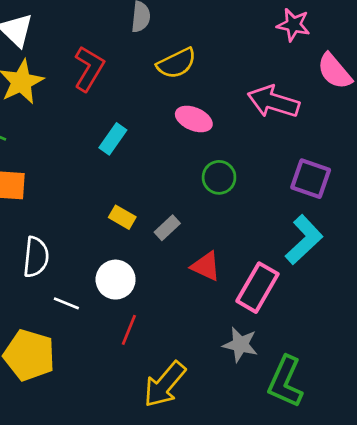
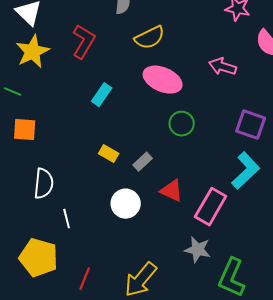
pink arrow: (273, 102) -> (223, 67), size x0.7
pink ellipse: (194, 119) -> (163, 80), size x1.4
white circle: (116, 280) -> (126, 204), moved
white line: (66, 303) -> (67, 219), turned 54
red line: (129, 330) -> (85, 279), moved

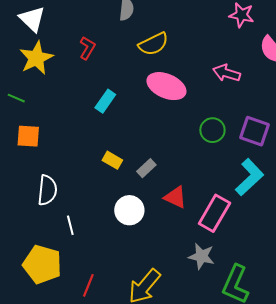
red L-shape: (84, 42) -> (87, 48), size x0.7
green circle: (182, 124) -> (212, 130), moved

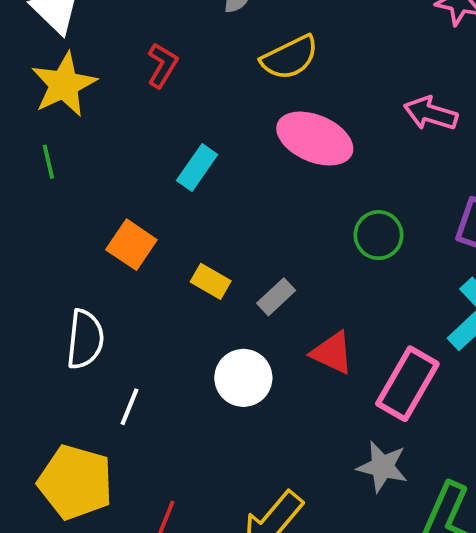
green line: (16, 98) -> (48, 162), moved, turned 54
green circle: (212, 130) -> (378, 235), moved
orange square: (28, 136) -> (131, 245), moved, turned 30
white line: (70, 225) -> (130, 407), turned 36

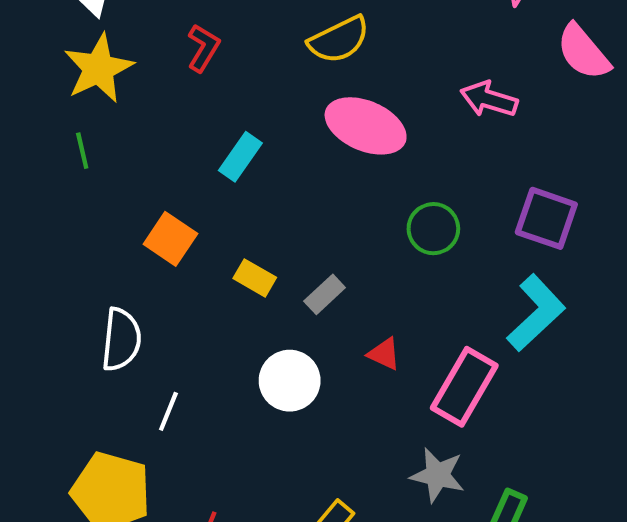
red triangle: (332, 353) -> (384, 354), size x0.7

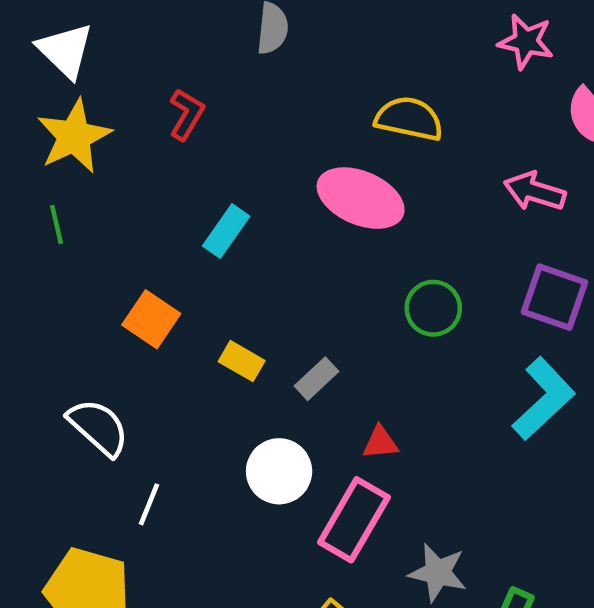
yellow semicircle: (339, 40) -> (409, 119), moved, turned -142
pink arrow: (489, 99) -> (535, 191), moved
white semicircle: (121, 340) -> (98, 427), turned -54
red triangle: (384, 354) -> (380, 443), turned -30
pink rectangle: (464, 387) -> (354, 520), moved

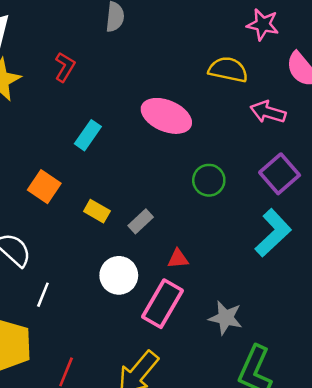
yellow semicircle: (409, 119) -> (228, 70), moved
purple square: (555, 297) -> (280, 174), turned 30
gray star: (438, 573) -> (226, 318), moved

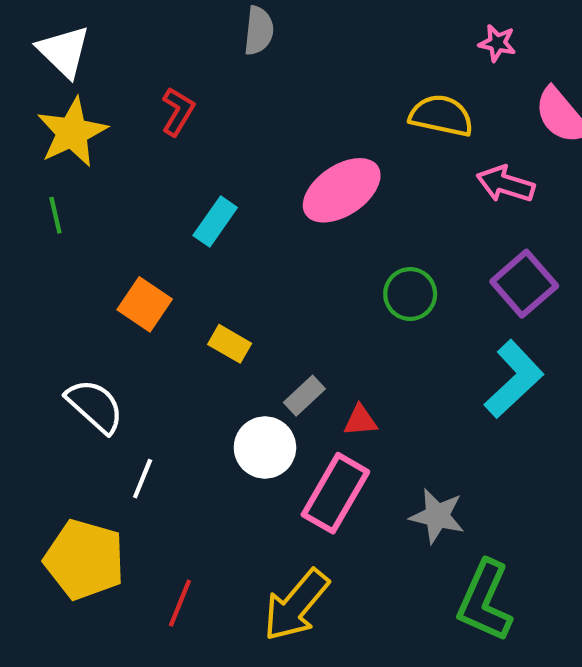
pink star: (263, 25) -> (497, 43), size x0.7
pink ellipse: (166, 116) -> (342, 190), turned -57
gray rectangle: (141, 221) -> (304, 396), moved

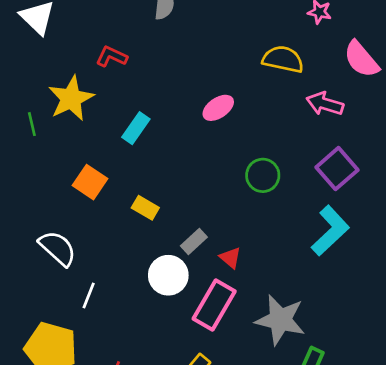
red L-shape: (178, 112) -> (112, 57), turned -96
yellow star: (72, 132) -> (71, 98), moved
pink ellipse: (342, 190) -> (218, 108), size x0.6
red triangle: (360, 421) -> (230, 258), turned 45
gray star: (437, 516) -> (280, 320), size x1.4

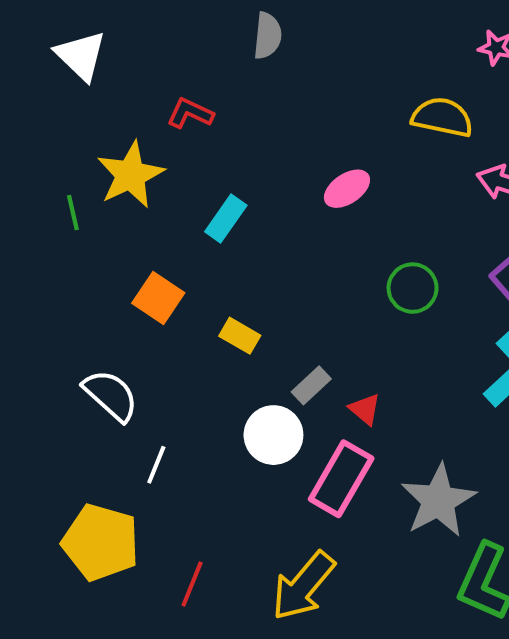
gray star: (280, 320) -> (438, 501), turned 30

